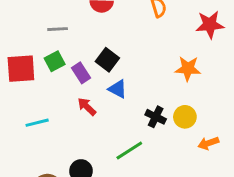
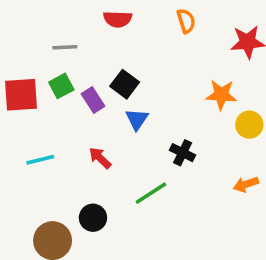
blue triangle: (118, 89) -> (137, 119), turned 36
red arrow: (87, 107) -> (100, 158), moved
yellow circle: (185, 117) -> (249, 125), moved

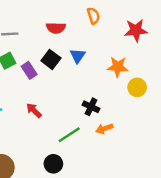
red semicircle: (118, 19) -> (56, 28), moved
blue triangle: (137, 119) -> (78, 56), moved
orange arrow: (246, 184) -> (104, 129), moved
black circle: (93, 218) -> (53, 164), moved

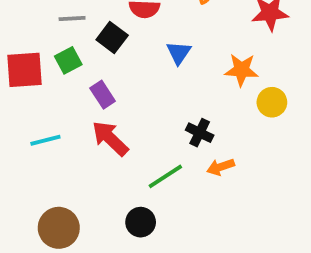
black square: (51, 59) -> (112, 38), moved
purple rectangle: (29, 70) -> (103, 95), moved
red arrow: (34, 110) -> (110, 138), size x1.5

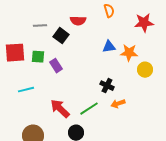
blue triangle: (179, 53) -> (109, 47), moved, turned 48
green square: (68, 60) -> (38, 57), moved, turned 32
red arrow: (110, 138) -> (60, 109), moved

